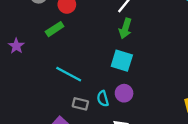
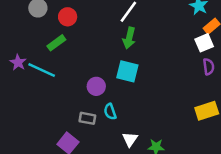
cyan line: (69, 74) -> (42, 70), moved
purple circle: (124, 93) -> (96, 86), moved

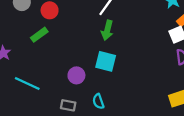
cyan line: (42, 70) -> (27, 84), moved
cyan semicircle: (110, 112) -> (98, 101), moved

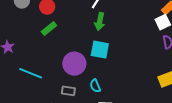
green rectangle: (39, 35) -> (49, 29), moved
purple circle: (76, 75) -> (74, 64), size x1.5

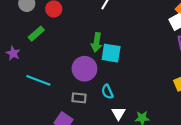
green arrow: (100, 22) -> (97, 42), moved
green rectangle: (49, 29) -> (36, 34), moved

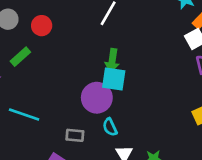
green arrow: (97, 42) -> (112, 61), moved
purple circle: (84, 69) -> (97, 98), moved

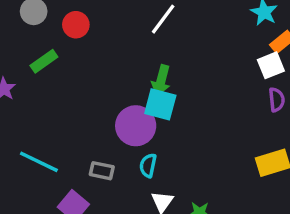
cyan line: (24, 115) -> (39, 162), moved
cyan semicircle: (110, 127) -> (148, 165), turned 30

